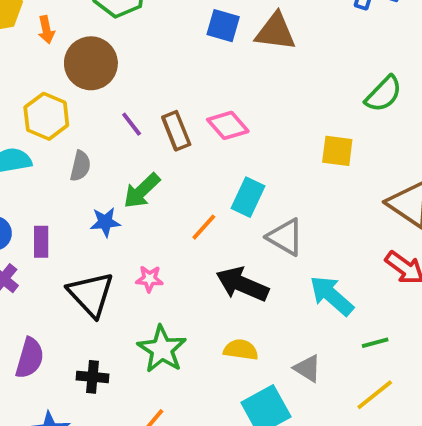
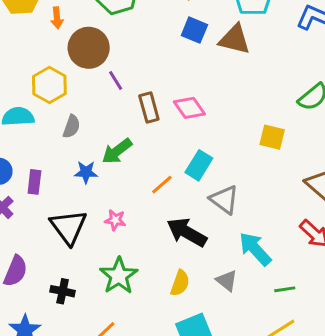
purple line: (132, 124) -> (116, 81), moved
yellow semicircle: (241, 350) -> (180, 283), turned 95
gray triangle: (307, 368) -> (227, 281), moved

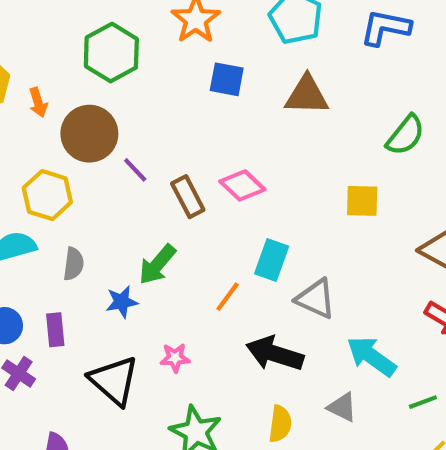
brown triangle: (235, 39) -> (307, 95), moved
gray semicircle: (72, 127) -> (74, 264), moved

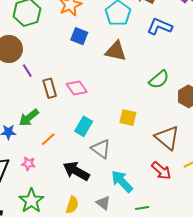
yellow square: (362, 201) -> (128, 118), moved
orange line: (228, 297) -> (48, 139), moved

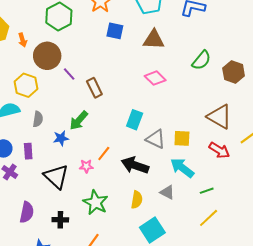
pink diamond: (77, 88) -> (155, 78), moved
yellow square: (128, 118) -> (182, 138), moved
orange line: (48, 139) -> (104, 154), moved

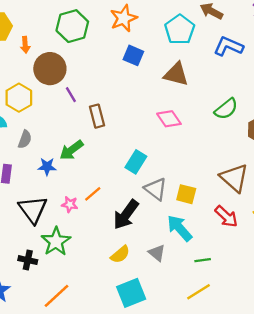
black arrow: (135, 165) -> (126, 215), turned -84
yellow semicircle: (137, 200) -> (120, 254), turned 30
green star: (96, 202) -> (56, 241), moved

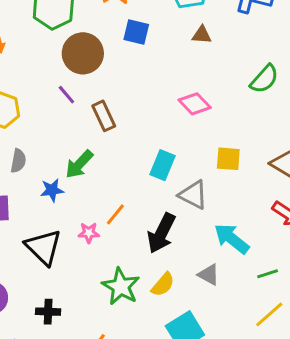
brown circle: (50, 69) -> (83, 53), moved
brown triangle: (176, 74) -> (202, 35), moved, size x0.6
yellow square: (186, 194) -> (228, 159), moved
green star: (56, 241) -> (121, 286), moved

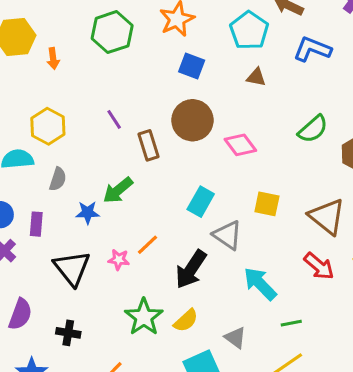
brown circle: (83, 53) -> (192, 120), moved
gray triangle: (209, 275) -> (235, 338), moved

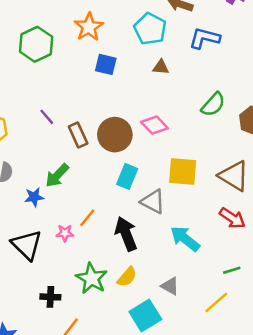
brown circle: (192, 120) -> (115, 135), moved
yellow square: (267, 204) -> (183, 172), size x1.4
black arrow: (191, 269) -> (126, 234), turned 132
green line: (291, 323) -> (232, 270), moved
black cross: (68, 333) -> (50, 297), moved

